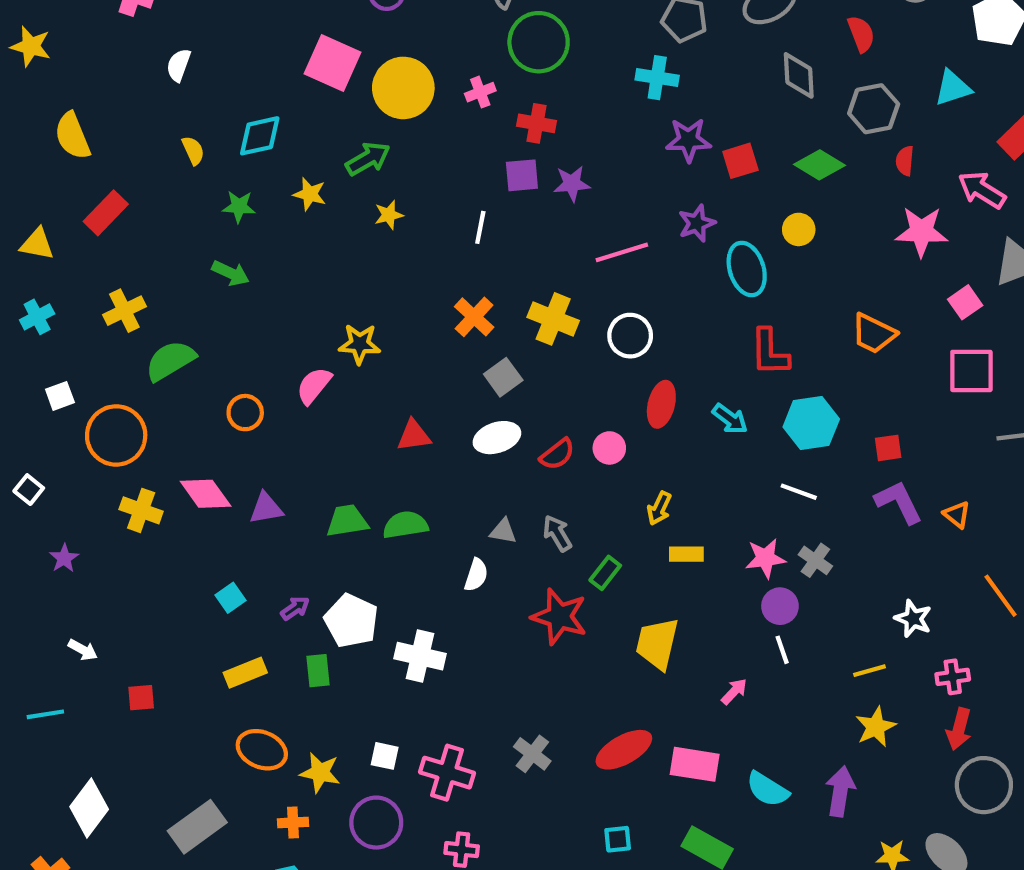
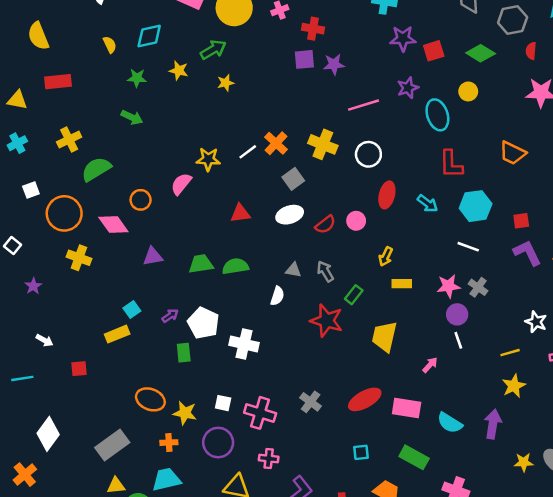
red rectangle: (106, 213) -> (58, 82), turned 40
white line: (480, 227) -> (248, 152), moved, turned 42
pink diamond: (206, 494) -> (113, 224), moved
yellow rectangle: (245, 673) -> (117, 334), moved

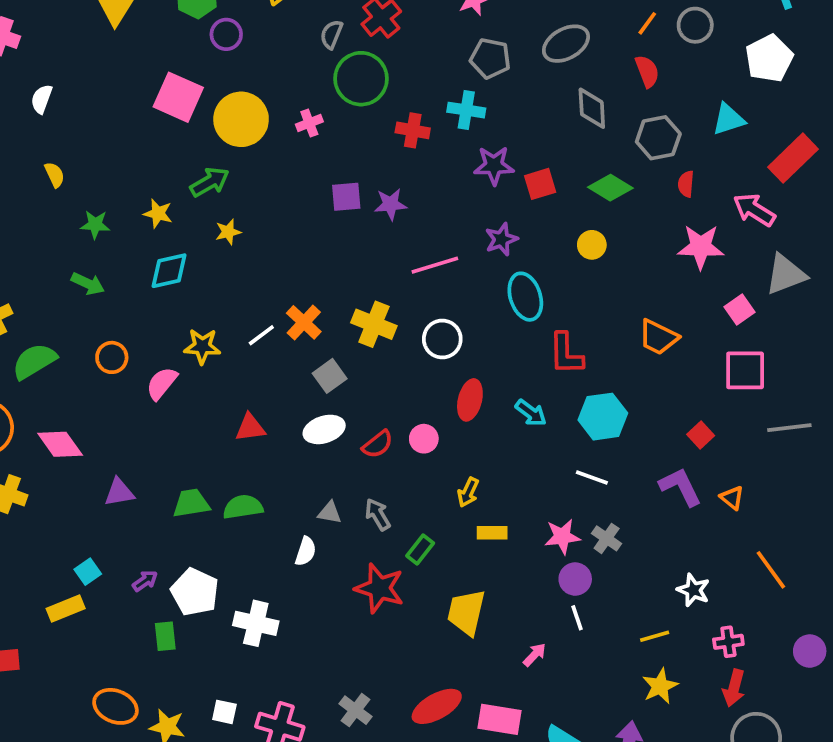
red cross: (313, 29) -> (413, 130), moved
cyan diamond: (149, 36) -> (169, 271), moved
cyan ellipse: (437, 115) -> (525, 297), moved
orange circle: (141, 200) -> (112, 357), moved
red square: (521, 221) -> (701, 435), moved, turned -35

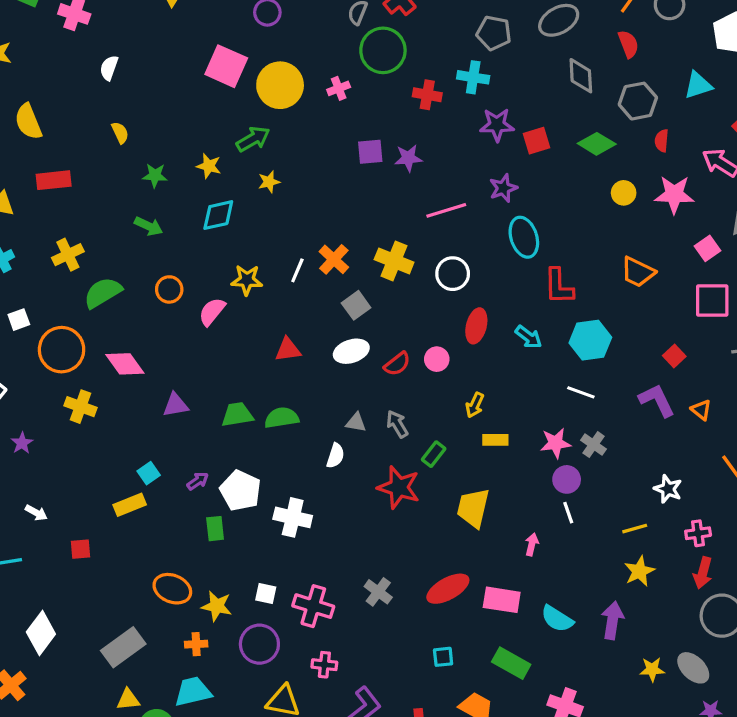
yellow circle: (592, 245) -> (624, 193), moved
white line: (261, 335) -> (297, 270), turned -30
pink arrow: (535, 655) -> (532, 544), turned -30

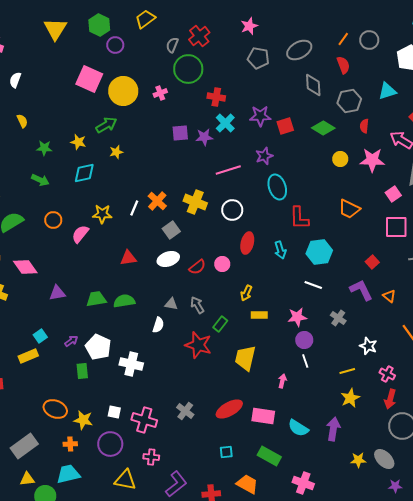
cyan cross: (473, 77) -> (225, 123), moved, turned 36
cyan arrow: (529, 337) -> (280, 250), turned 36
gray cross: (594, 445) -> (338, 318), moved
pink cross: (698, 533) -> (387, 374), turned 35

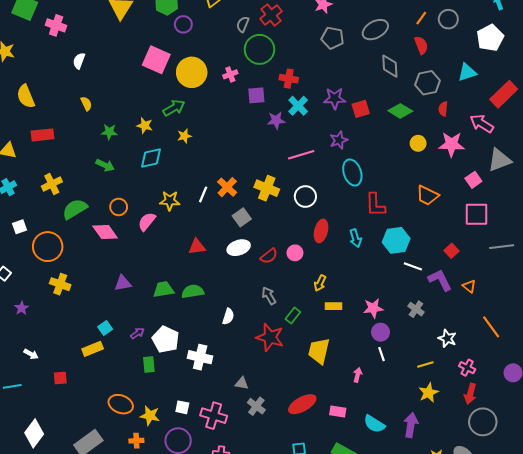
purple square: (180, 133) -> (256, 95), moved
pink diamond: (25, 267) -> (105, 232), moved
white line: (313, 285) -> (413, 266), moved
gray triangle: (171, 304) -> (242, 383), moved
pink rectangle: (263, 416) -> (338, 411), size x0.7

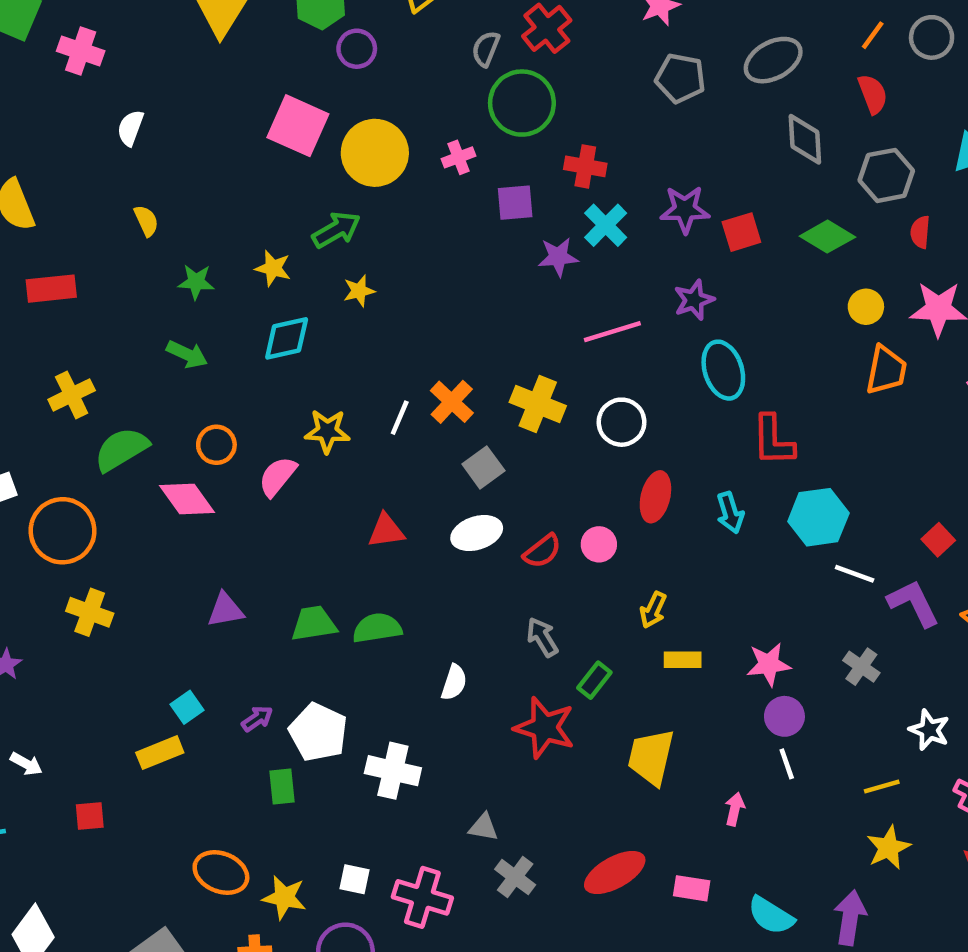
orange trapezoid: (427, 195) -> (886, 370), moved, turned -105

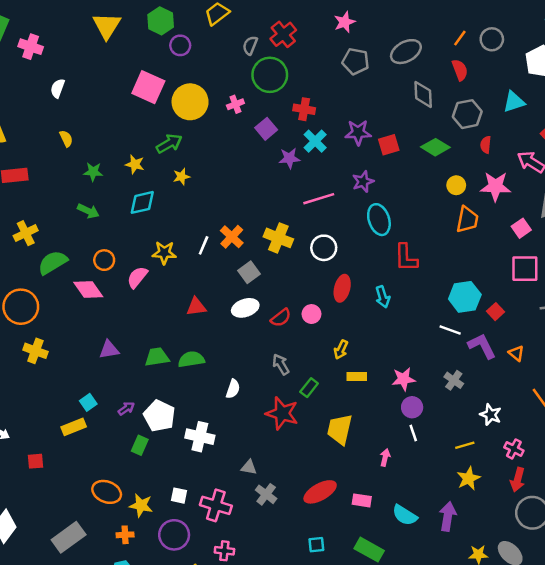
purple square: (515, 203) -> (266, 129), turned -35
cyan hexagon: (818, 517) -> (465, 297), moved
green rectangle: (282, 786) -> (140, 445), turned 30

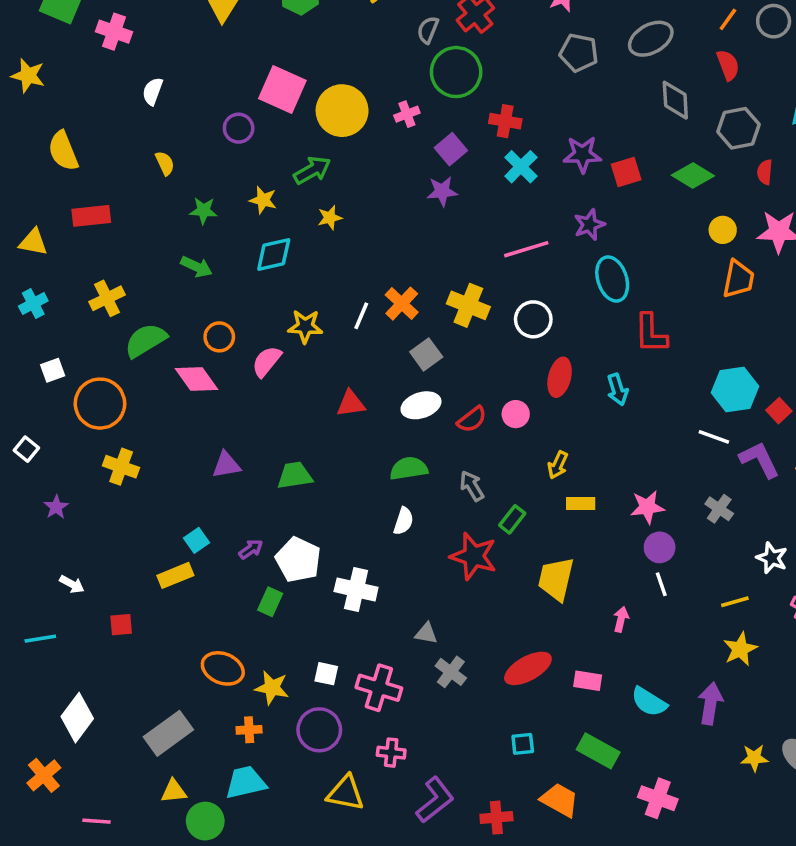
purple circle: (180, 45) -> (239, 128), moved
purple star: (289, 158) -> (442, 191), moved
green semicircle: (191, 359) -> (409, 468), moved

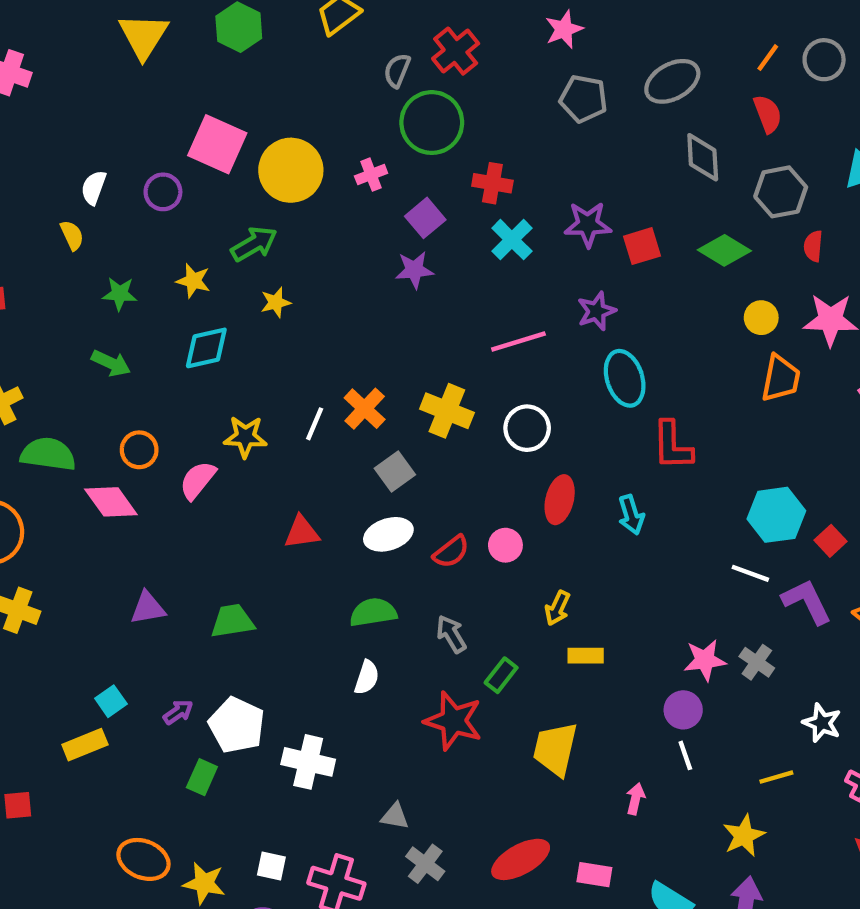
white semicircle: (153, 91) -> (94, 188), moved
green semicircle: (146, 340) -> (48, 454), turned 39
pink star: (647, 507) -> (705, 660), moved
yellow star: (740, 649) -> (744, 836), moved

